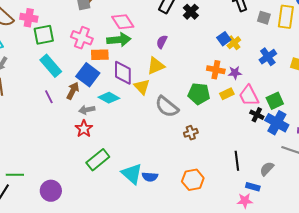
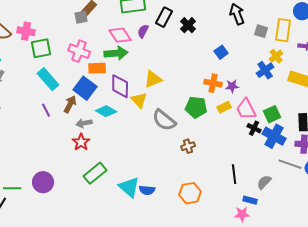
purple semicircle: (162, 42) -> (143, 31), moved
yellow cross: (234, 43) -> (276, 56), moved
purple circle: (51, 191) -> (43, 182), moved

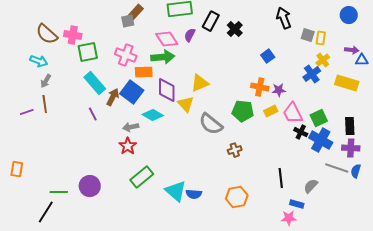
yellow rectangle: (283, 30) -> (321, 38), moved, size x0.6
brown arrow: (70, 104) -> (113, 97), moved

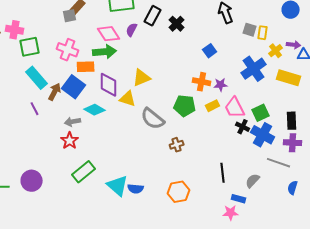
yellow cross: (323, 60) -> (276, 51), moved
blue cross: (312, 74) -> (254, 69), size x1.4
yellow triangle: (186, 104) -> (128, 99), turned -30
blue semicircle: (356, 171) -> (293, 188), moved

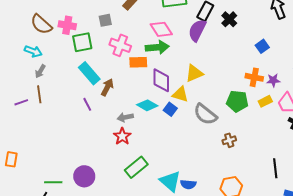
gray square: (70, 16) -> (105, 20), moved
purple semicircle: (132, 30) -> (197, 30), moved, size x1.6
blue square: (74, 87) -> (170, 109), moved, size x0.6

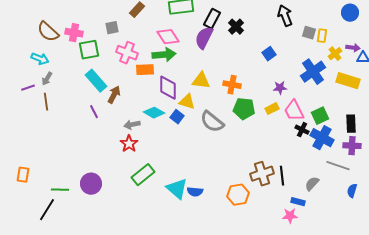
yellow triangle: (194, 73) -> (201, 81), turned 30
orange cross: (254, 77) -> (232, 85), moved
purple line: (21, 102) -> (28, 88), moved
brown cross: (229, 140) -> (262, 174), moved, size x1.6
orange rectangle: (11, 159) -> (23, 175), moved

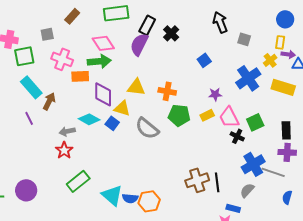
yellow rectangle: (322, 36) -> (280, 42), moved
blue cross: (322, 138) -> (253, 164), moved, turned 30
orange hexagon: (238, 195) -> (149, 201), moved

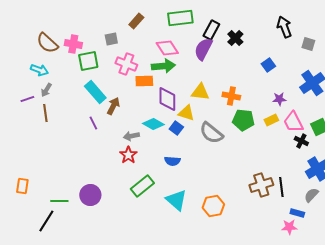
blue semicircle: (130, 198) -> (172, 161), moved

